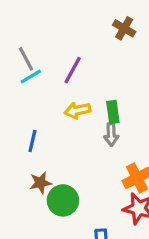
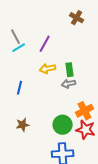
gray arrow: (111, 134) -> (69, 84), turned 80
brown star: (40, 183) -> (23, 125), moved
green circle: (63, 200) -> (63, 125), moved

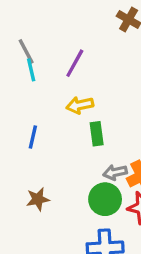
cyan line: (19, 48) -> (31, 70), turned -72
green rectangle: (70, 70) -> (97, 134), moved
gray arrow: (69, 84) -> (115, 172), moved

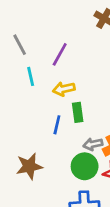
cyan line: (31, 70) -> (31, 76), moved
blue line: (33, 137) -> (57, 125), moved
brown star: (38, 199) -> (29, 166), size x1.4

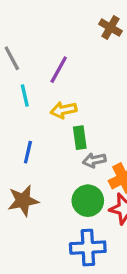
blue line: (57, 125) -> (28, 152), moved
gray arrow: (93, 144) -> (94, 160), moved

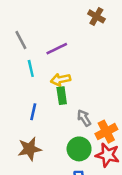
purple line: (59, 70) -> (57, 49), turned 35
green rectangle: (80, 138) -> (62, 96), moved
gray arrow: (94, 160) -> (84, 118), turned 70

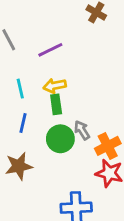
cyan line: (31, 68) -> (20, 89), moved
green circle: (79, 149) -> (60, 139), moved

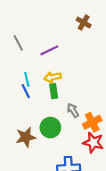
blue line: (23, 123) -> (26, 91), moved, turned -40
green circle: (60, 139) -> (50, 128), moved

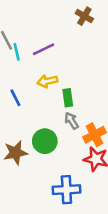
cyan line: (27, 79) -> (17, 52), moved
green rectangle: (54, 91) -> (68, 98), moved

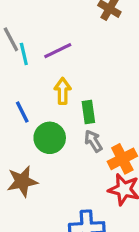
yellow arrow: (47, 81) -> (63, 91), turned 102
green circle: (45, 141) -> (50, 138), moved

